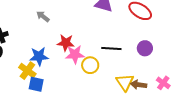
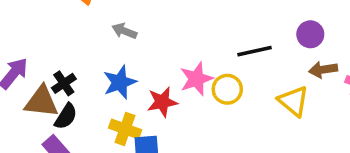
red star: (66, 43) -> (162, 102), moved
blue star: (39, 56) -> (120, 82), moved
brown arrow: (139, 85) -> (323, 70), moved

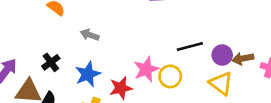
purple circle: (310, 34) -> (222, 55), moved
black cross: (64, 83) -> (51, 62), moved

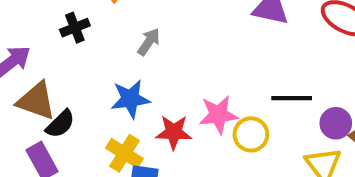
gray arrow: (90, 35) -> (149, 42), turned 90
black cross: (51, 62) -> (75, 28), moved

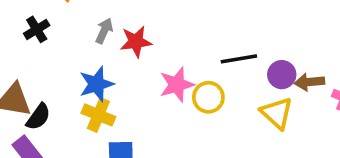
red star: (174, 132) -> (136, 42), moved
yellow cross: (124, 153) -> (98, 115), moved

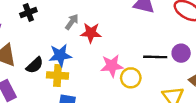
purple circle: (282, 75) -> (181, 53), moved
yellow cross: (98, 115) -> (58, 75), turned -30
black semicircle: (38, 117) -> (35, 65), moved

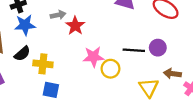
gray arrow: (72, 22) -> (58, 15), turned 40
red star: (91, 33) -> (75, 26), turned 30
blue star: (60, 55) -> (25, 25), moved

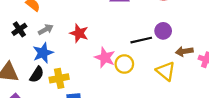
gray arrow: (58, 15) -> (46, 30), moved
blue star: (25, 25) -> (43, 53), moved
pink star: (93, 57) -> (105, 58), turned -30

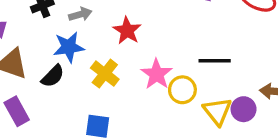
purple circle: (163, 31) -> (244, 109), moved
yellow triangle: (166, 71) -> (217, 111), moved
yellow cross: (59, 78) -> (105, 74), moved, turned 36

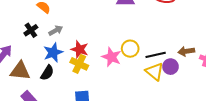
red star: (127, 31) -> (80, 49), moved
black line: (215, 61) -> (156, 55), moved
yellow circle: (182, 90) -> (130, 49), moved

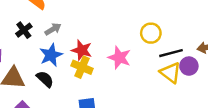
yellow circle: (130, 49) -> (151, 33), moved
black semicircle: (47, 73) -> (45, 79), turned -77

